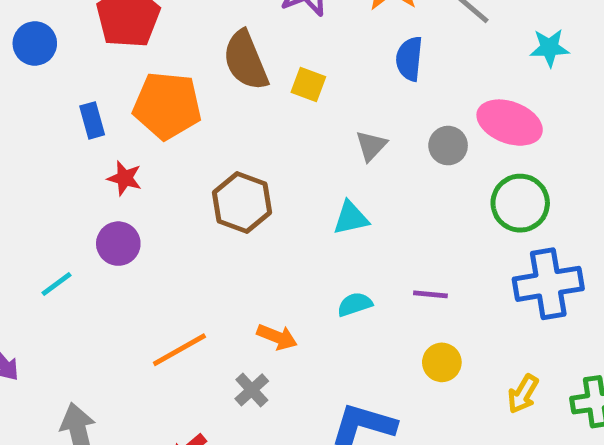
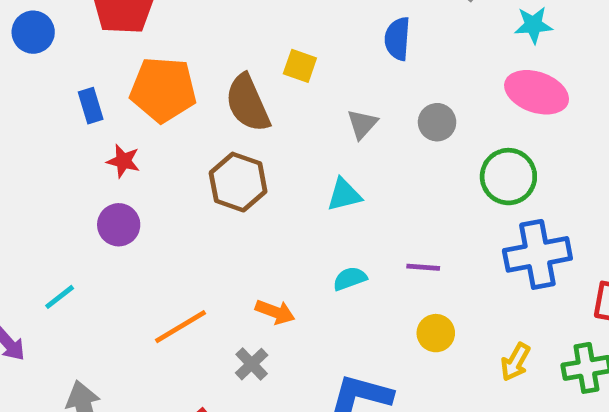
brown semicircle: (246, 60) -> (248, 103), moved
pink ellipse: (510, 123) -> (537, 92), moved
cyan line: (57, 284) -> (60, 297), moved

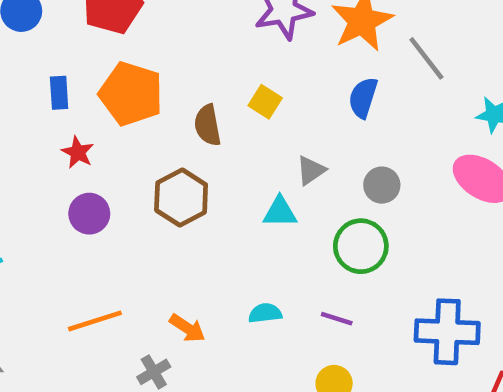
brown semicircle: (248, 103) -> (208, 125), size x0.7
green circle: (508, 177) -> (361, 246), moved
cyan triangle: (344, 195) -> (280, 212), moved
purple circle: (119, 225) -> (89, 214), moved

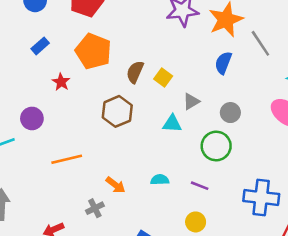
blue rectangle: (59, 93) -> (40, 46), moved, turned 48
yellow square: (265, 102) -> (163, 77), moved
brown semicircle: (208, 125) -> (135, 72), turned 30
purple circle: (89, 214) -> (32, 118), moved
orange line: (95, 321) -> (67, 159), moved

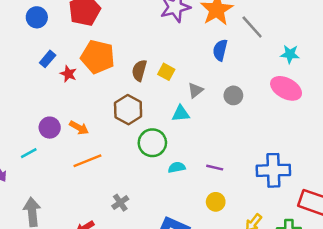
red star: (61, 82) -> (68, 74), moved
green circle: (216, 146) -> (152, 143), moved
orange arrow: (116, 185) -> (79, 128), moved

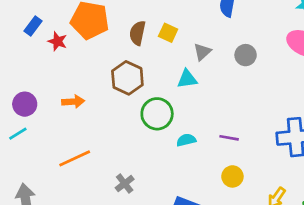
purple circle: (50, 128) -> (25, 104), moved
orange arrow: (79, 128) -> (73, 102), turned -30
orange line: (87, 161) -> (75, 158), moved

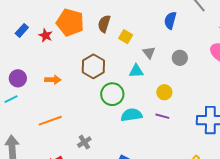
blue rectangle: (33, 26) -> (22, 30), moved
brown semicircle: (138, 33) -> (104, 24), moved
gray triangle: (202, 52) -> (149, 53), turned -32
cyan semicircle: (186, 140) -> (131, 115), size x1.5
yellow circle: (232, 176) -> (164, 92), moved

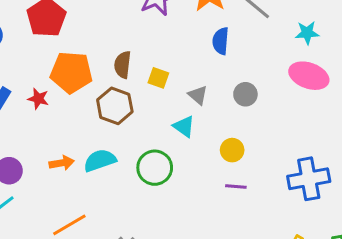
brown hexagon: (93, 66) -> (115, 106), moved
cyan triangle: (136, 71) -> (184, 126), turned 49
cyan semicircle: (131, 115) -> (100, 160), moved

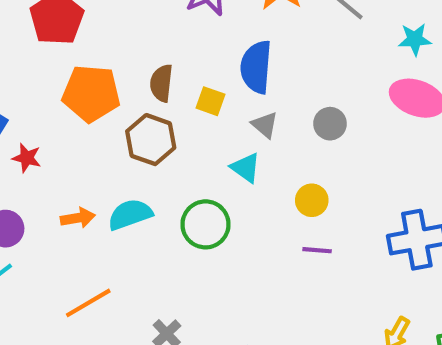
blue semicircle: (221, 41) -> (256, 67), moved, size x1.4
red star: (38, 99) -> (27, 158), moved

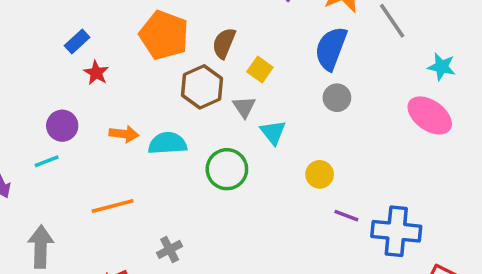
blue semicircle: (256, 67) -> (331, 48), moved
gray circle: (330, 124) -> (337, 98), moved
gray triangle: (265, 125) -> (244, 107), moved
purple line: (317, 250) -> (346, 216), moved

